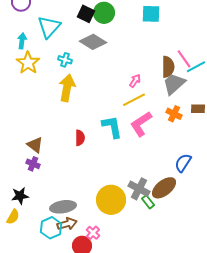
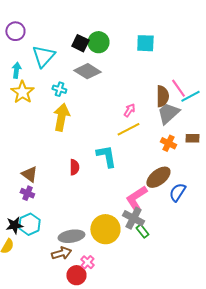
pink L-shape: (141, 124) -> (136, 198), moved
brown ellipse: (164, 188) -> (158, 177), moved
gray ellipse: (63, 207) -> (71, 236), moved
cyan hexagon: (51, 228) -> (29, 224), moved

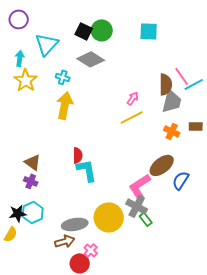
gray trapezoid: (168, 113) -> (172, 101), turned 145
cyan L-shape: (106, 156) -> (87, 170), moved

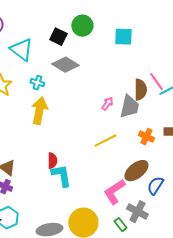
green circle: (102, 30) -> (82, 26), moved
cyan triangle: (47, 44) -> (21, 50), turned -35
gray trapezoid: (172, 101) -> (129, 107), moved
yellow line: (132, 117) -> (105, 141), moved
gray cross: (137, 206) -> (137, 212), moved

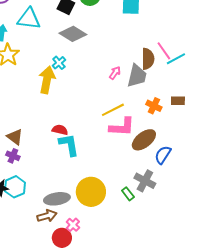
cyan triangle: (21, 50) -> (29, 19), turned -30
cyan cross: (37, 83) -> (59, 63), moved, turned 32
red semicircle: (52, 161) -> (60, 130), turned -77
pink L-shape: (114, 192) -> (122, 127), moved, turned -144

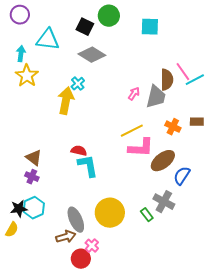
gray ellipse: (57, 199) -> (76, 220), turned 75

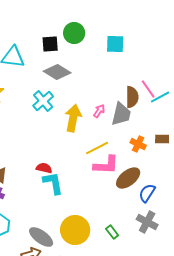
black square: (85, 27) -> (50, 44), turned -30
cyan cross: (78, 84) -> (43, 101), size x1.5
yellow arrow: (66, 101) -> (73, 118), moved
gray cross: (164, 202) -> (147, 222), moved
gray ellipse: (76, 220) -> (41, 237), turned -30

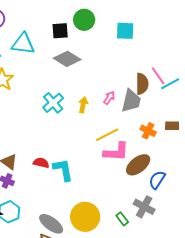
cyan cross: (43, 101) -> (53, 103), moved
yellow arrow: (73, 118) -> (83, 105), size x0.6
red semicircle: (44, 168) -> (41, 163), moved
gray cross: (147, 222) -> (144, 207), moved

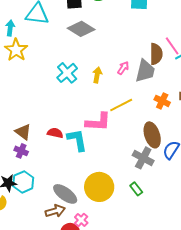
pink L-shape: (116, 152) -> (98, 122), moved
brown ellipse: (138, 165) -> (152, 135), turned -70
gray cross: (144, 207) -> (143, 158), moved

